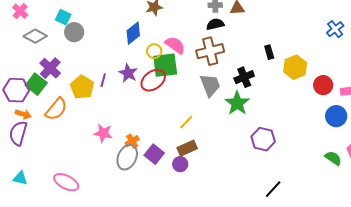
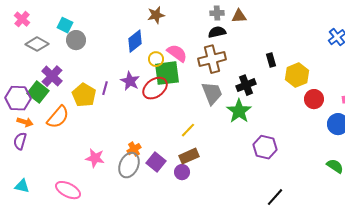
red circle: (323, 85) -> (314, 99), moved
purple semicircle: (18, 133) -> (20, 141), size x0.7
pink star: (103, 133) -> (95, 158), moved

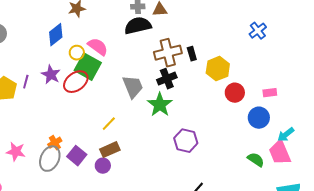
black semicircle: (217, 32) -> (138, 26), size x1.5
brown cross: (212, 59) -> (168, 53), moved
green square: (167, 73) -> (88, 67), turned 36

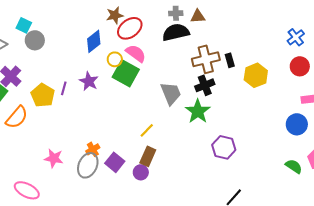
red ellipse: (76, 82) -> (130, 28), moved
red circle: (235, 93) -> (300, 66), moved
brown rectangle: (110, 150) -> (148, 156), turned -42

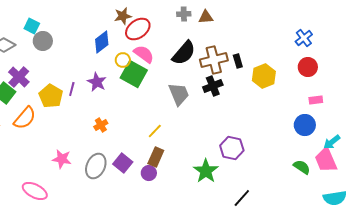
black semicircle: (176, 32) -> (184, 53), moved, turned 144
green star: (198, 111) -> (206, 171), moved
orange cross: (93, 149) -> (101, 125), moved

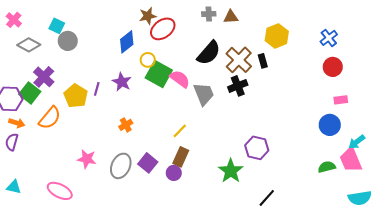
pink semicircle: (144, 54) -> (180, 79), moved
brown cross: (214, 60) -> (239, 60), turned -32
yellow hexagon: (264, 76) -> (277, 36), moved
green semicircle: (302, 167) -> (327, 167), turned -48

